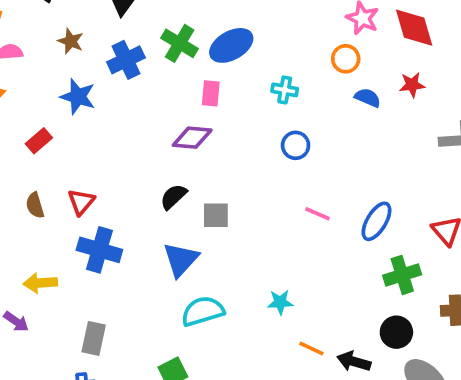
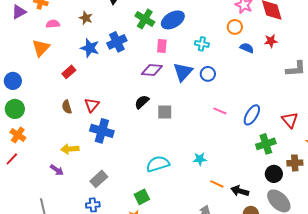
blue cross: (126, 60) -> (117, 42), moved
blue triangle: (181, 259) -> (183, 72), moved
black circle: (396, 332) -> (274, 174), moved
gray rectangle: (94, 338) -> (99, 179), turned 36

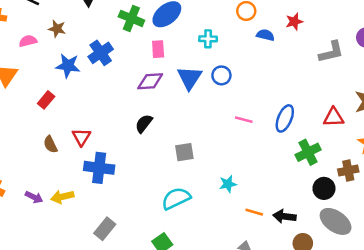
pink semicircle: (53, 24) -> (28, 41), moved
gray square: (165, 112) -> (184, 152), moved
red triangle: (290, 120) -> (334, 117), turned -42
purple arrow: (57, 170) -> (34, 197), moved

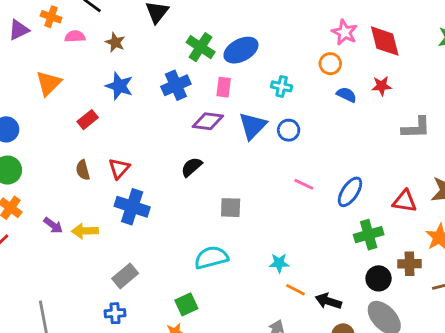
pink semicircle: (28, 41) -> (75, 36), moved
blue cross: (101, 53) -> (176, 85), moved
cyan star: (228, 184) -> (279, 263), moved

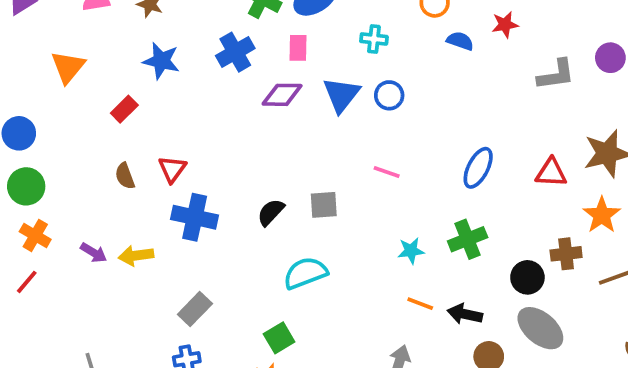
black semicircle: (192, 167) -> (271, 212), moved
pink line: (304, 184) -> (387, 172), moved
green cross: (369, 235) -> (468, 239), moved
cyan star: (279, 263) -> (411, 251), moved

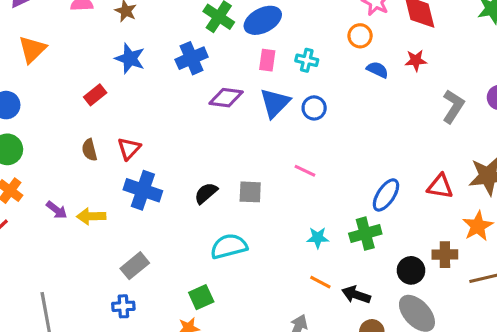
pink rectangle: (298, 48) -> (267, 60), moved
orange triangle: (68, 67) -> (32, 49), moved
gray L-shape: (556, 75) -> (453, 106), turned -56
blue ellipse: (478, 168) -> (386, 195), moved

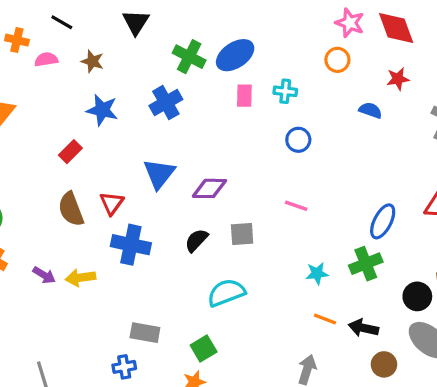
blue semicircle: (377, 70) -> (370, 110), moved
purple diamond: (226, 98) -> (209, 188), moved
blue triangle: (275, 103) -> (159, 174), moved
brown semicircle: (89, 150) -> (71, 209), size x1.5
gray rectangle: (135, 266) -> (145, 333), moved, turned 56

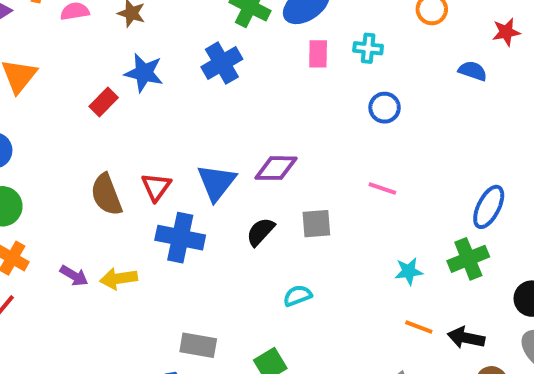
red rectangle: (70, 152) -> (104, 102), moved
blue triangle: (159, 174) -> (217, 182), moved
cyan semicircle: (226, 293) -> (297, 296), size x0.6

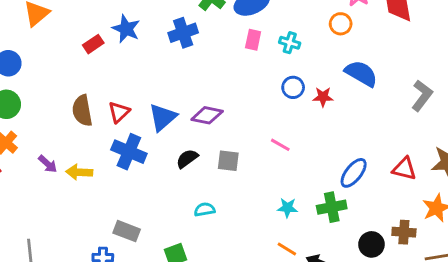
red star: (506, 32) -> (323, 97), moved
blue semicircle: (473, 71) -> (361, 73), size x1.6

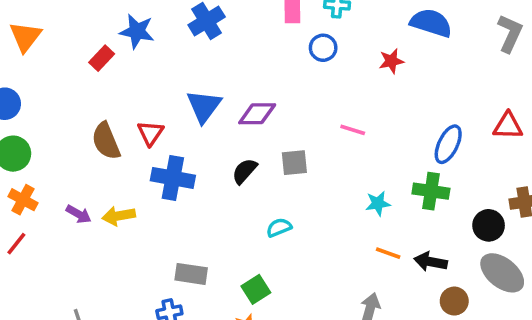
blue circle: (293, 87) -> (323, 48), moved
blue triangle: (163, 117) -> (204, 106), moved
green cross: (332, 207) -> (431, 191), turned 32

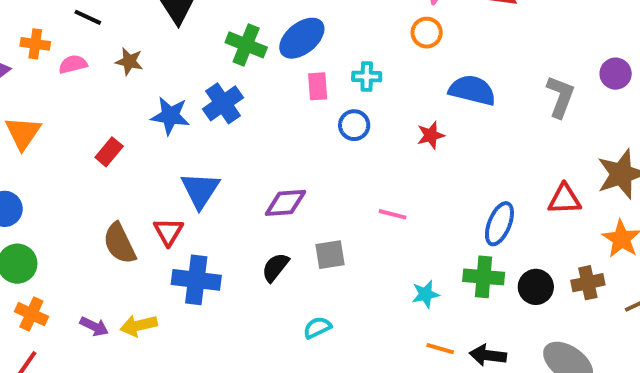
blue star: (137, 31) -> (170, 116), moved
blue triangle: (204, 106) -> (200, 190), moved
black circle: (489, 225) -> (536, 287), moved

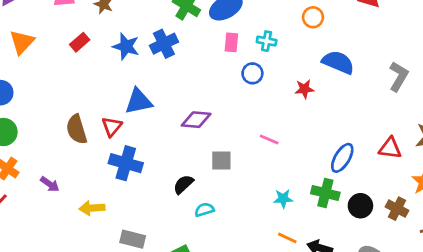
red rectangle: (109, 152) -> (80, 42), moved
blue triangle: (200, 190) -> (139, 101), turned 36
black semicircle: (275, 267) -> (183, 184), moved
brown cross: (588, 283) -> (397, 209), turned 30
yellow arrow: (139, 325) -> (92, 208), moved

